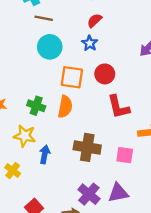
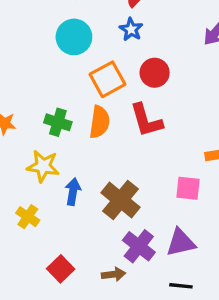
orange square: (72, 77) -> (108, 79), turned -35
red L-shape: (118, 107) -> (146, 120), moved
brown cross: (87, 147) -> (121, 200), moved, turned 32

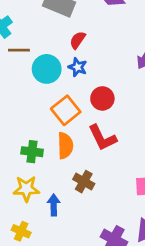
cyan circle: (74, 37) -> (47, 69), moved
brown cross: (121, 200) -> (84, 182), moved, size x0.7

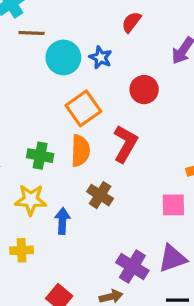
red semicircle: (78, 40) -> (131, 22), moved
red circle: (102, 98) -> (144, 90), moved
red L-shape: (102, 138) -> (125, 144), turned -128
yellow cross: (21, 231) -> (22, 250), turned -30

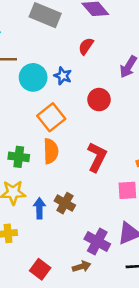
red L-shape: (125, 144) -> (97, 157), moved
brown cross: (100, 195) -> (65, 203), moved

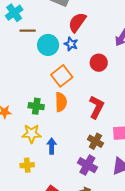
red semicircle: (86, 46) -> (77, 22), moved, size x1.5
brown cross: (65, 203) -> (95, 141), moved
purple cross: (97, 242) -> (87, 165), moved

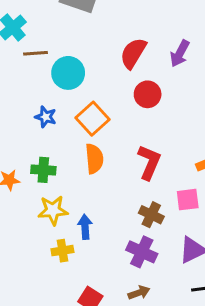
red semicircle: (77, 22) -> (133, 53), moved
blue star: (71, 44) -> (46, 117), moved
green cross: (36, 106) -> (43, 170), moved
yellow cross: (27, 165) -> (62, 251), moved

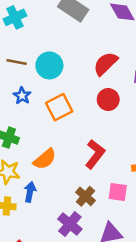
brown line: (36, 53) -> (17, 62), moved
orange semicircle: (94, 159) -> (45, 159), moved, turned 40

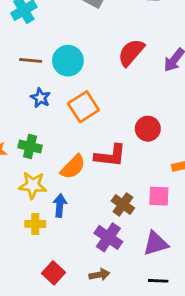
red circle: (108, 99) -> (148, 129), moved
red L-shape: (95, 154) -> (110, 156), moved, turned 64

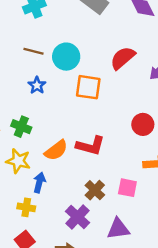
orange square: (83, 107) -> (88, 87), moved, turned 32
red circle: (148, 129) -> (143, 124), moved
yellow cross: (35, 224) -> (26, 207), moved

